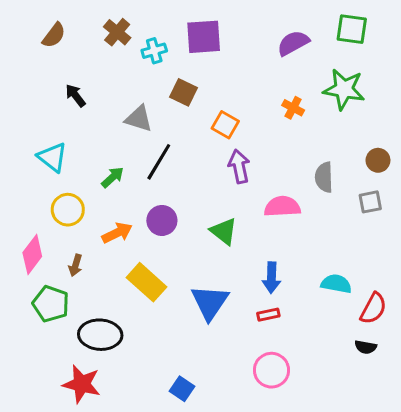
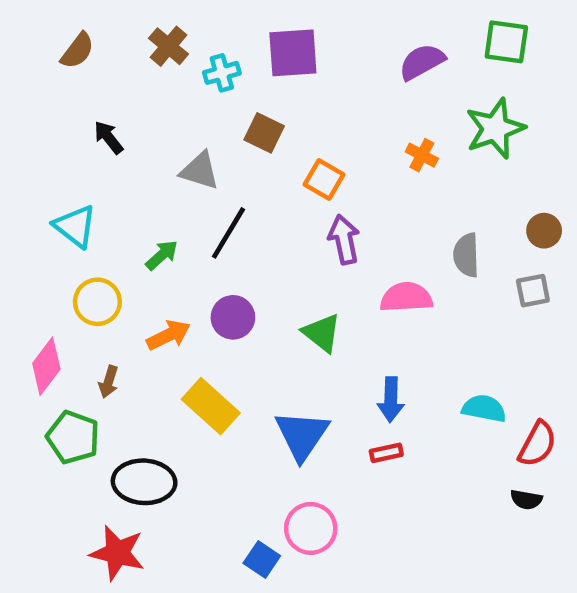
green star: (344, 89) -> (495, 128), turned -30
pink circle: (271, 370) -> (311, 528), moved

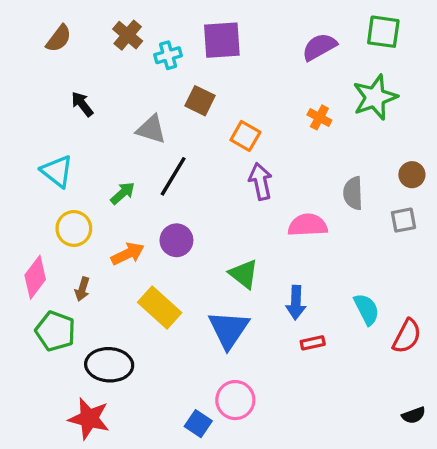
green triangle: (322, 333) -> (244, 274), moved
cyan semicircle: (484, 408) -> (367, 309), turned 52
red rectangle: (386, 453) -> (313, 343), moved
black semicircle: (526, 500) -> (414, 415), moved, turned -30

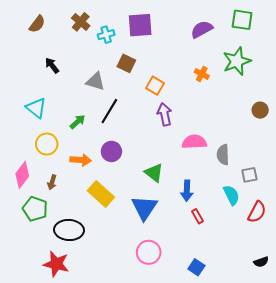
gray semicircle: (353, 193) -> (223, 155), moved
gray square: (404, 220) -> (249, 175), moved
orange arrow: (128, 254) -> (81, 160), turned 30
red rectangle: (313, 343) -> (197, 216), turned 72
blue square: (198, 424) -> (196, 267), moved

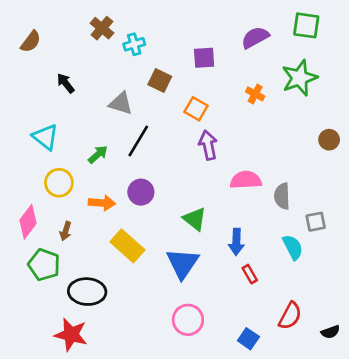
brown semicircle: (37, 24) -> (31, 42), moved
purple square: (140, 25) -> (204, 58), moved, size x0.7
red semicircle: (257, 212) -> (290, 316), moved

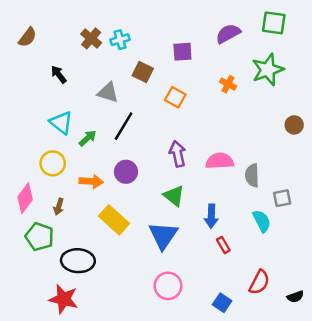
brown cross: (102, 28) -> (91, 38), moved
cyan triangle: (45, 137) -> (61, 123), moved
purple arrow: (208, 145) -> (178, 154), moved

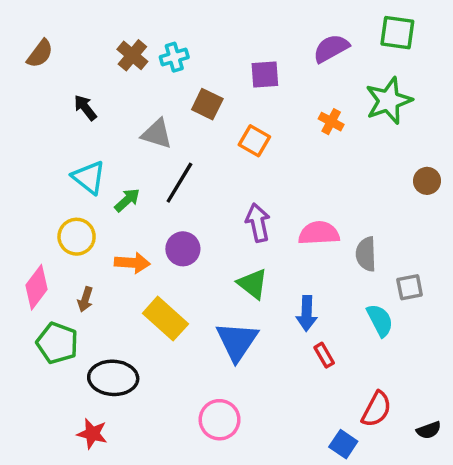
pink circle: (168, 286) -> (220, 420), moved
red star: (64, 299) -> (92, 434), size x0.7
blue square: (222, 303) -> (343, 444), moved

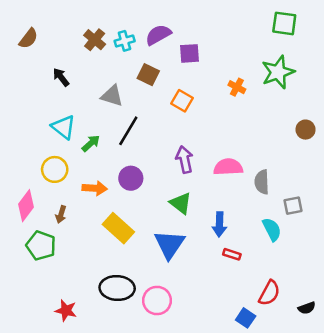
purple semicircle: (331, 48) -> (158, 35), moved
red rectangle: (324, 355) -> (232, 254), turned -42
black ellipse: (113, 378) -> (117, 288), moved

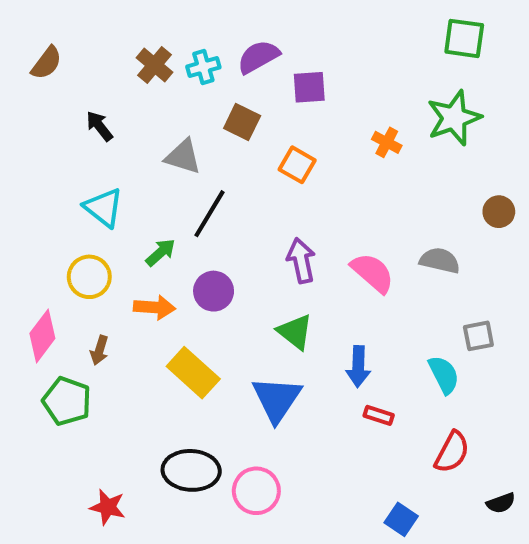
green arrow: (91, 143) -> (161, 252), moved
pink semicircle: (228, 167) -> (372, 273), turned 44
gray semicircle: (262, 182) -> (440, 261), moved, turned 105
red semicircle: (269, 293) -> (452, 452), moved

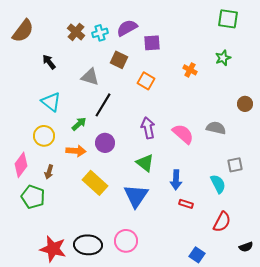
brown semicircle: (46, 63) -> (23, 31), size x1.4
green star: (454, 118) -> (223, 58), size x0.6
black ellipse: (191, 470) -> (88, 245), moved
red star: (108, 507) -> (53, 249), size x1.5

